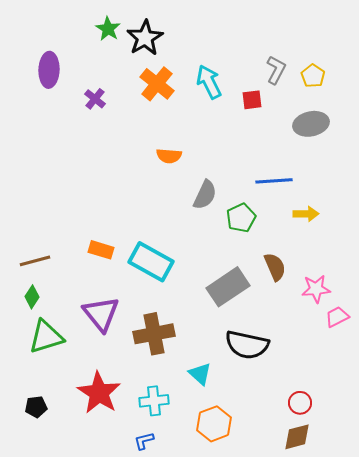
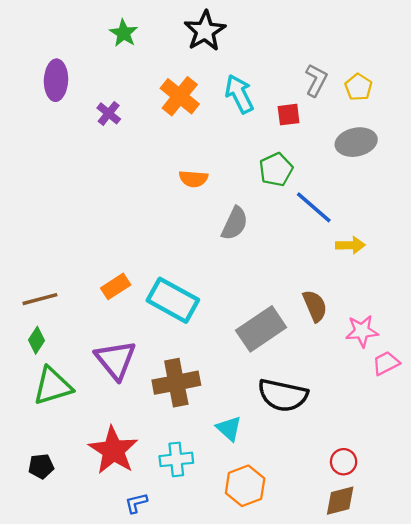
black star: (145, 38) -> (205, 31), moved
blue line: (274, 181) -> (314, 207), turned 45
green pentagon: (241, 218) -> (276, 170), moved
orange rectangle: (101, 250) -> (116, 286), turned -50
blue L-shape: (144, 441) -> (136, 503), moved

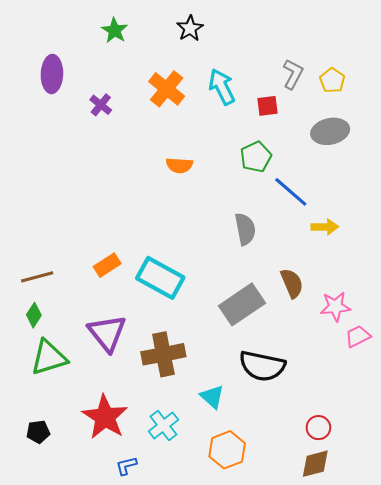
black star: (205, 31) -> (190, 28), size x0.7
gray semicircle: (235, 223) -> (245, 229), moved, turned -36
cyan cross: (176, 459) -> (163, 425), turned -32

